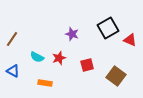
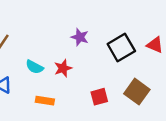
black square: (108, 28) -> (121, 47), moved
red square: (87, 65) -> (99, 97), moved

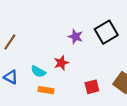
black square: (121, 47) -> (106, 32), moved
cyan semicircle: (34, 67) -> (38, 72), moved

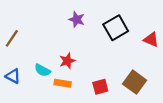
purple star: (75, 37) -> (77, 19), moved
orange rectangle: (46, 90) -> (63, 83), moved

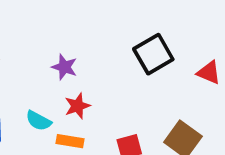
purple star: (77, 19) -> (64, 67), moved

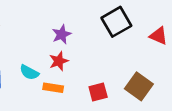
purple star: (64, 67) -> (62, 34), moved, turned 30

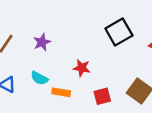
purple star: (62, 34) -> (42, 42), moved
red star: (59, 61) -> (82, 68), moved, turned 30

